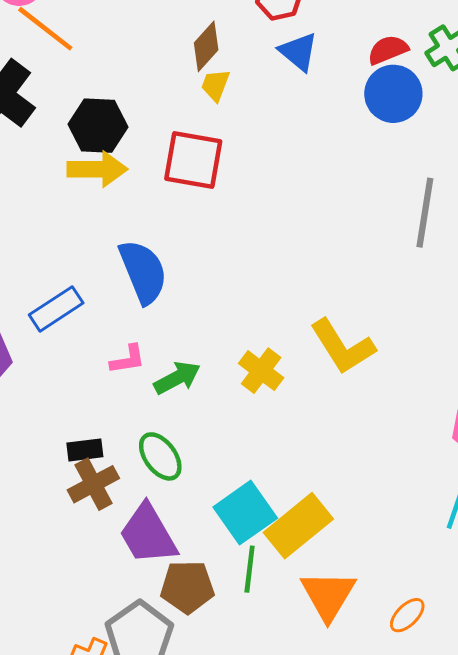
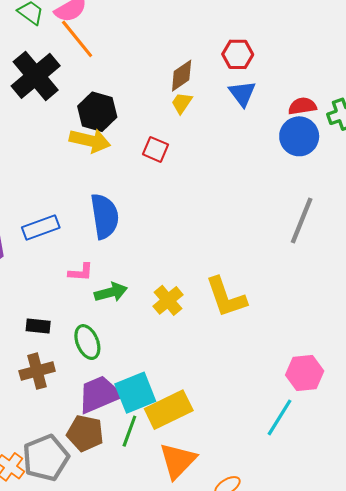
red square: (193, 160) -> (155, 149), size x0.6
brown cross: (93, 484) -> (37, 371), moved
purple trapezoid: (148, 534) -> (99, 394), moved, turned 84

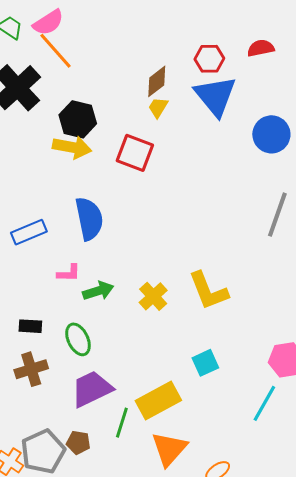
blue triangle: (242, 94) -> (215, 96), size x1.6
red semicircle: (302, 106) -> (261, 48), moved
red square: (155, 149) -> (135, 153), size x1.5
cyan square: (135, 393) -> (205, 363), moved, size x0.7
brown pentagon: (85, 433) -> (78, 442), moved, size x0.7

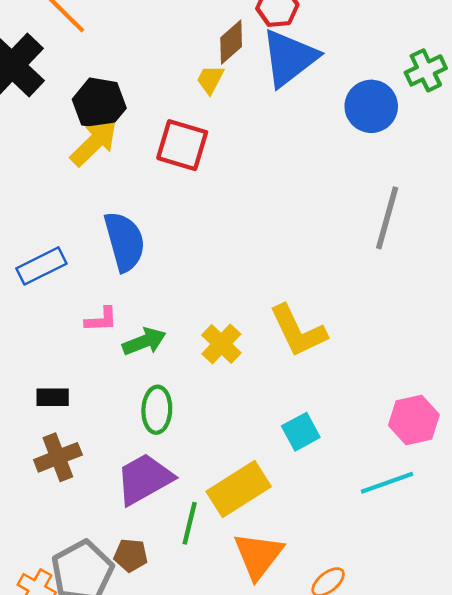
brown diamond: (157, 81) -> (231, 42), moved
blue triangle: (215, 96) -> (289, 58), turned 36
yellow arrow: (72, 147) -> (94, 143), turned -51
green ellipse: (78, 339) -> (157, 410), moved, turned 32
cyan line: (264, 403) -> (387, 483), turned 45

